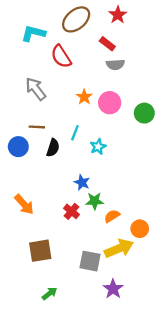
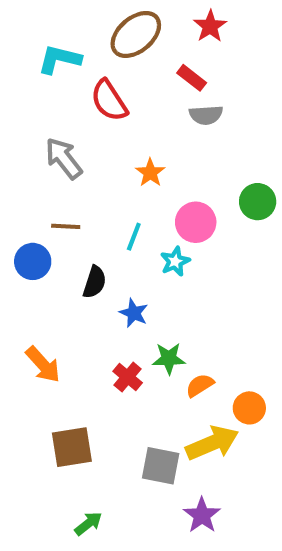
pink circle: (110, 103) -> (196, 222), moved
black semicircle: (53, 148) -> (95, 282), moved
blue star: (82, 182) -> (134, 313), moved

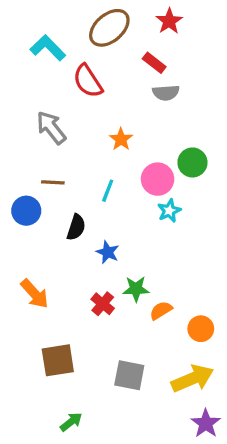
cyan L-shape: (59, 59) -> (48, 48), turned 32
green circle: (258, 202) -> (192, 162), moved
cyan star: (175, 261) -> (169, 211), moved
yellow arrow: (212, 443) -> (192, 379), moved
purple star: (202, 515) -> (206, 423), moved

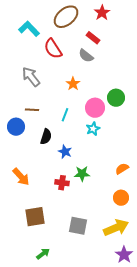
gray semicircle: (166, 93) -> (86, 56), moved, turned 42
cyan star: (169, 211) -> (93, 129), moved
red cross: (103, 304) -> (62, 183), turned -32
orange semicircle: (161, 310) -> (122, 169), moved

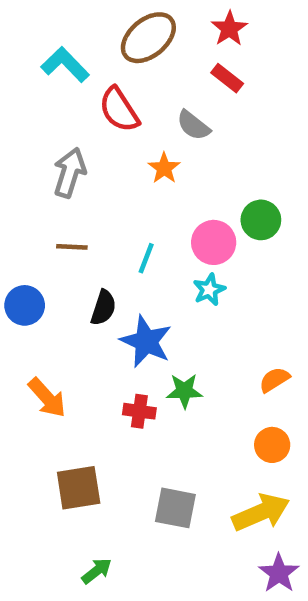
red rectangle: (93, 38) -> (227, 78), moved
gray arrow: (31, 77) -> (70, 173), turned 55
orange star: (73, 84) -> (164, 168), moved
blue circle: (16, 127) -> (25, 305), moved
blue star: (65, 152) -> (146, 341), size x1.6

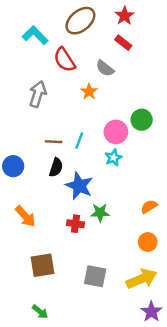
brown line: (72, 247) -> (54, 142), moved
green arrow: (97, 571) -> (40, 312), moved, turned 77

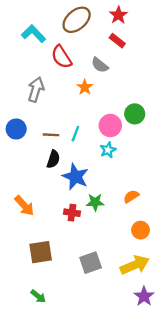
blue circle: (13, 166) -> (16, 129), moved
orange semicircle: (149, 207) -> (131, 196), moved
gray square: (95, 276) -> (91, 263), turned -30

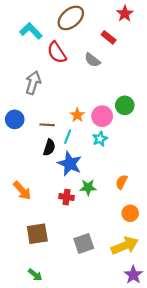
red star: (118, 15) -> (125, 14), moved
orange star: (85, 87) -> (77, 115), moved
cyan line: (75, 134) -> (68, 137), moved
orange semicircle: (131, 196) -> (122, 182), turned -32

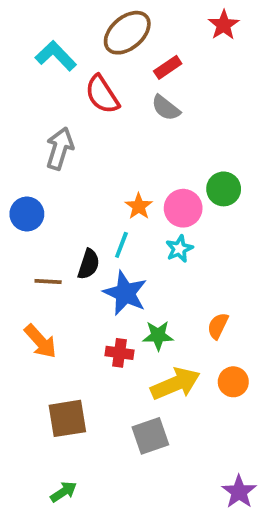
red rectangle: (109, 37) -> (168, 67), moved, turned -72
brown line: (47, 125) -> (48, 282), moved
yellow arrow: (125, 246) -> (175, 384), moved
green arrow: (35, 275) -> (64, 492), turned -72

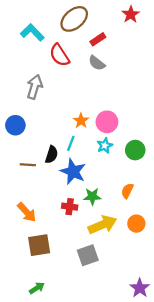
green circle: (224, 189) -> (135, 150), moved
orange arrow: (40, 341) -> (27, 212), moved

